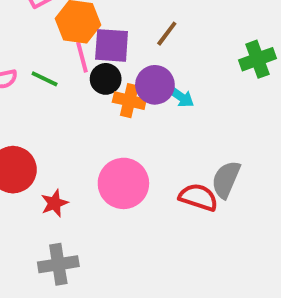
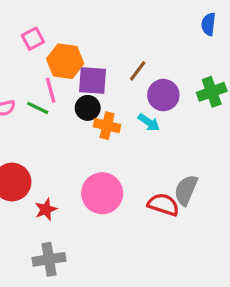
pink line: (82, 57) -> (51, 90), moved
purple circle: (155, 85) -> (163, 95), moved

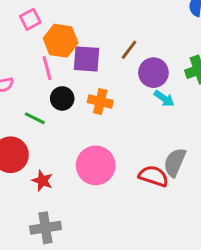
green line: (38, 108) -> (35, 118), moved
black circle: (88, 108) -> (62, 98), moved
cyan arrow: (149, 122) -> (164, 98), moved
red star: (46, 209) -> (42, 181), turned -30

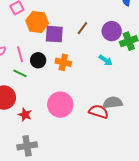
pink line: (47, 68) -> (20, 54), moved
purple circle: (153, 73) -> (112, 31), moved
gray semicircle: (175, 162) -> (113, 103), turned 60

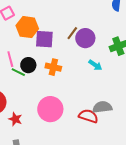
purple circle: (112, 31) -> (85, 38), moved
green line: (20, 73) -> (18, 72), moved

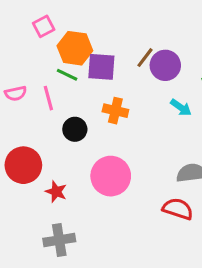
black circle: (28, 65) -> (75, 129), moved
green line: (18, 72) -> (67, 75), moved
red semicircle: (88, 116) -> (178, 209), moved

